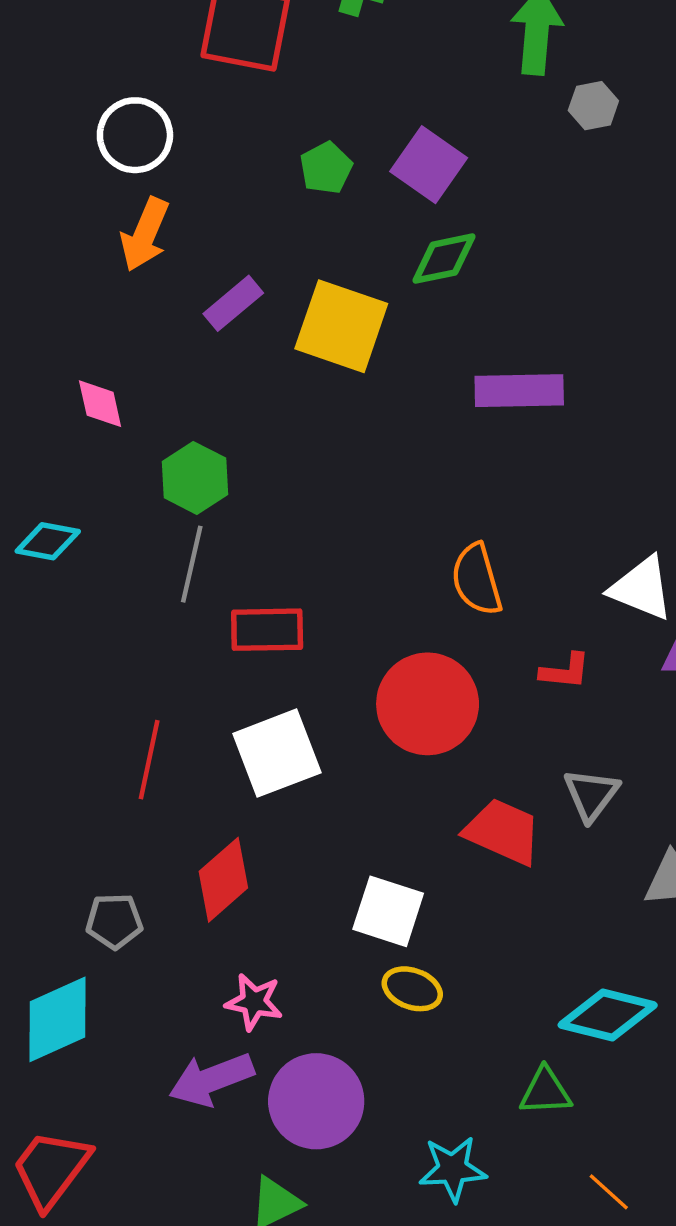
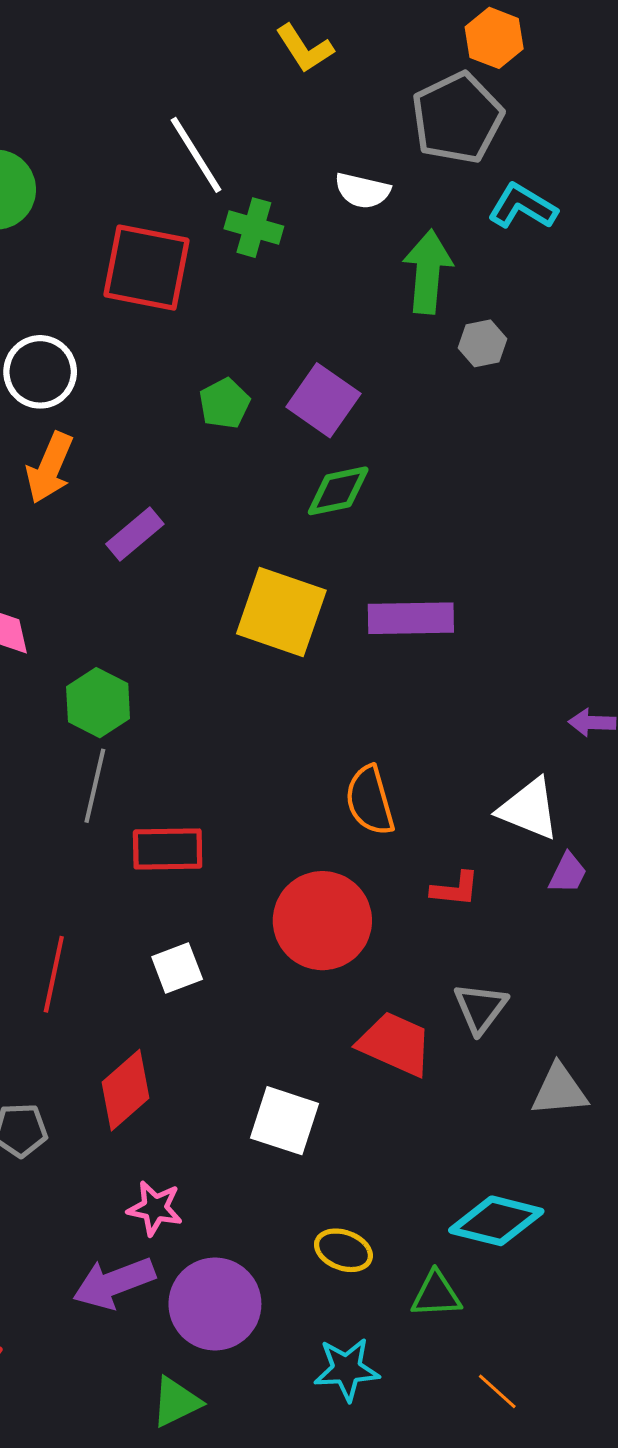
yellow square: (341, 326) -> (281, 612), moved
white square: (277, 753) -> (177, 968), size x0.6
yellow ellipse: (412, 989) -> (343, 1250), moved

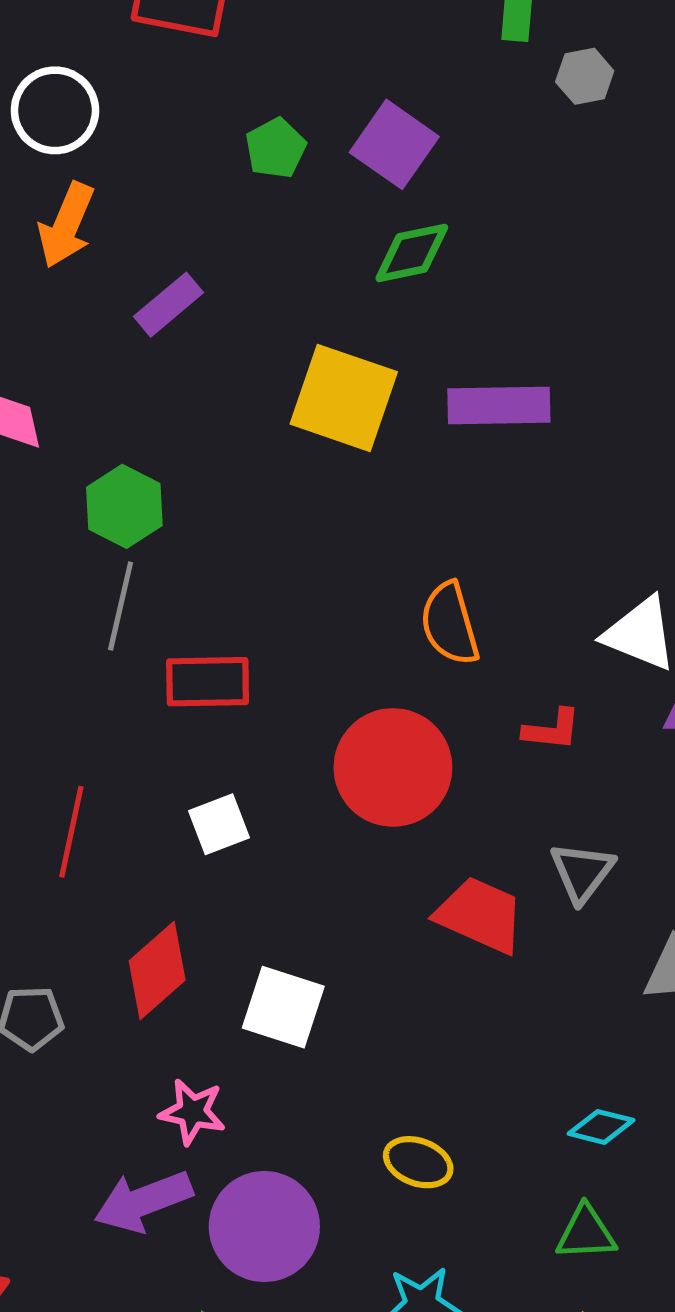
white square: (284, 1121) -> (283, 1007), moved
cyan diamond: (496, 1221) -> (601, 1127), size x0.6
green triangle: (436, 1295) -> (586, 1233), moved

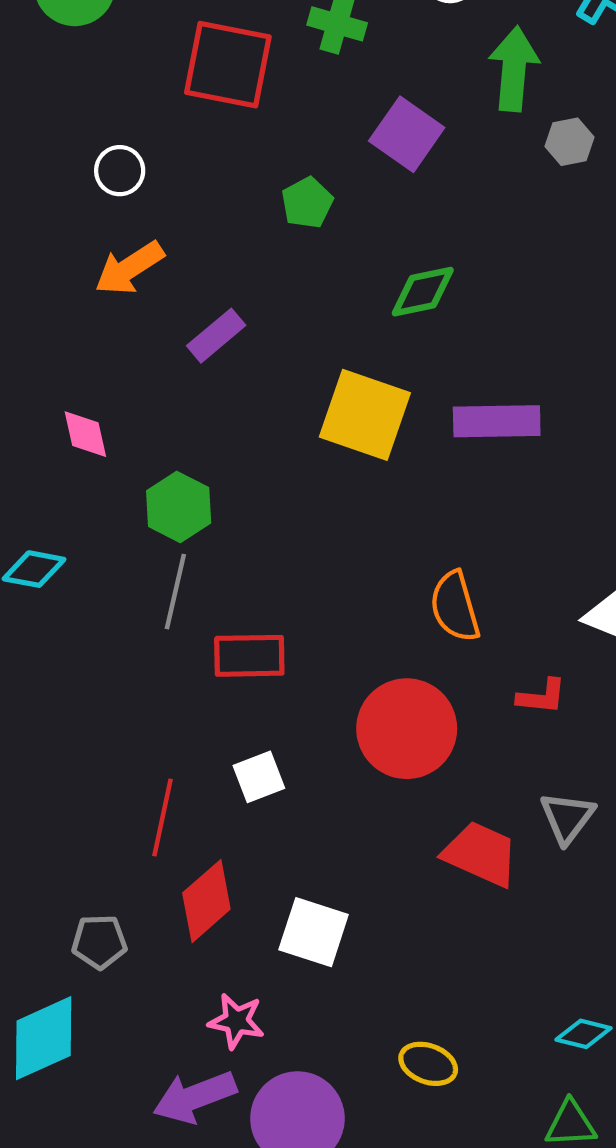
white circle: (55, 110) -> (120, 171), size x0.7
purple square: (394, 144) -> (407, 134), moved
orange arrow: (66, 225) -> (129, 268), turned 34
red line: (71, 832) -> (163, 818), moved

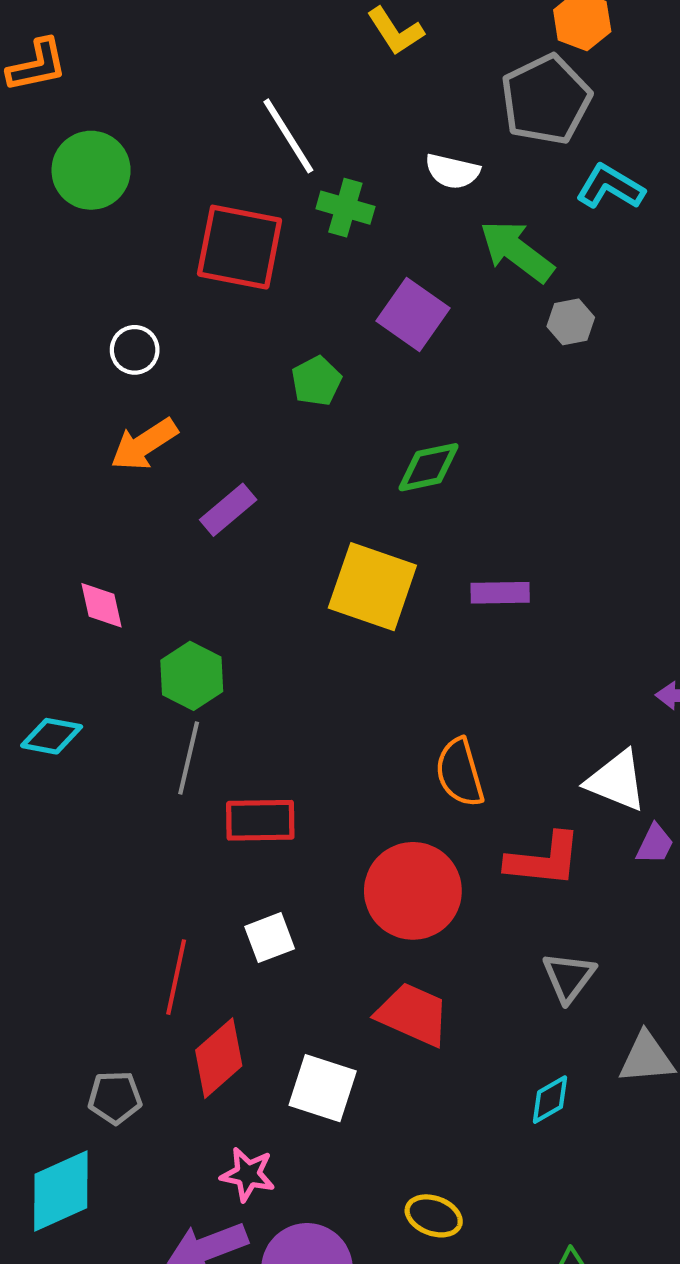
green arrow: (514, 69) -> (517, 251), turned -58
purple rectangle: (497, 421) -> (500, 593), size x0.7
red L-shape: (542, 697) -> (544, 860), size x1.6
red trapezoid: (481, 854) -> (413, 1014), moved
cyan diamond: (583, 1034) -> (550, 1100), moved, turned -44

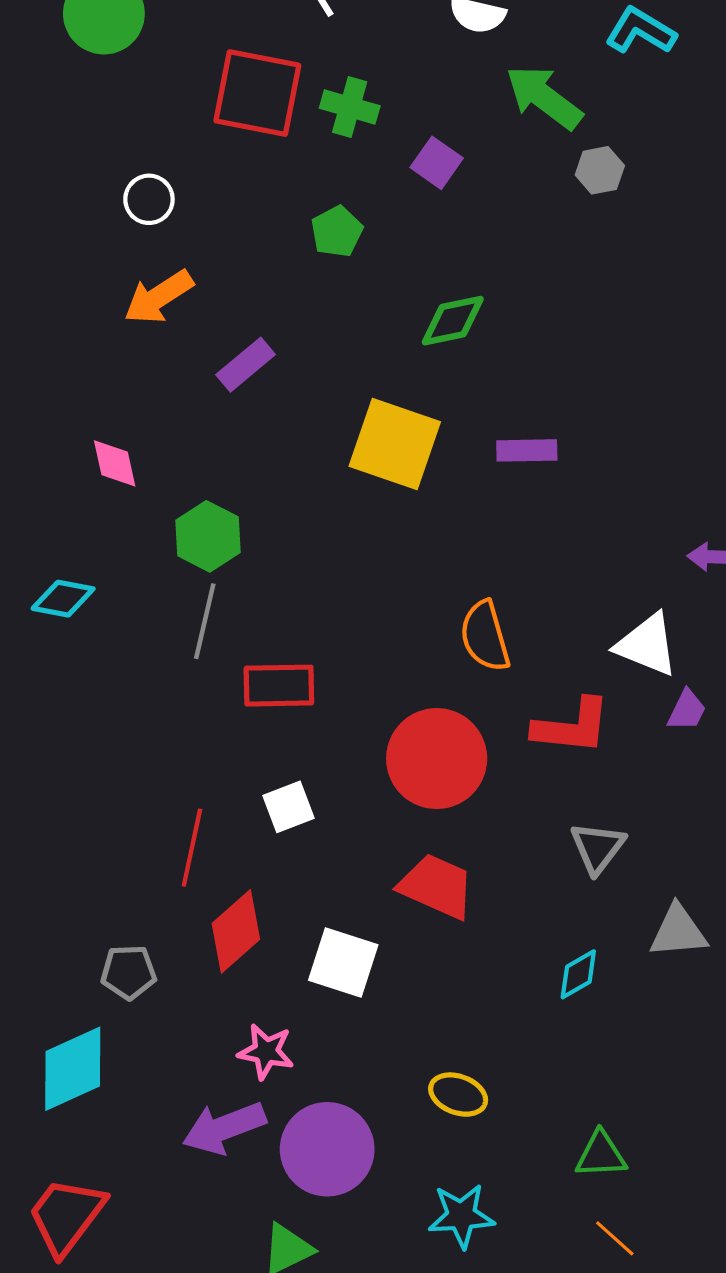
green cross: (345, 208) -> (350, 107), moved
purple square: (413, 315) -> (437, 163), size x0.7

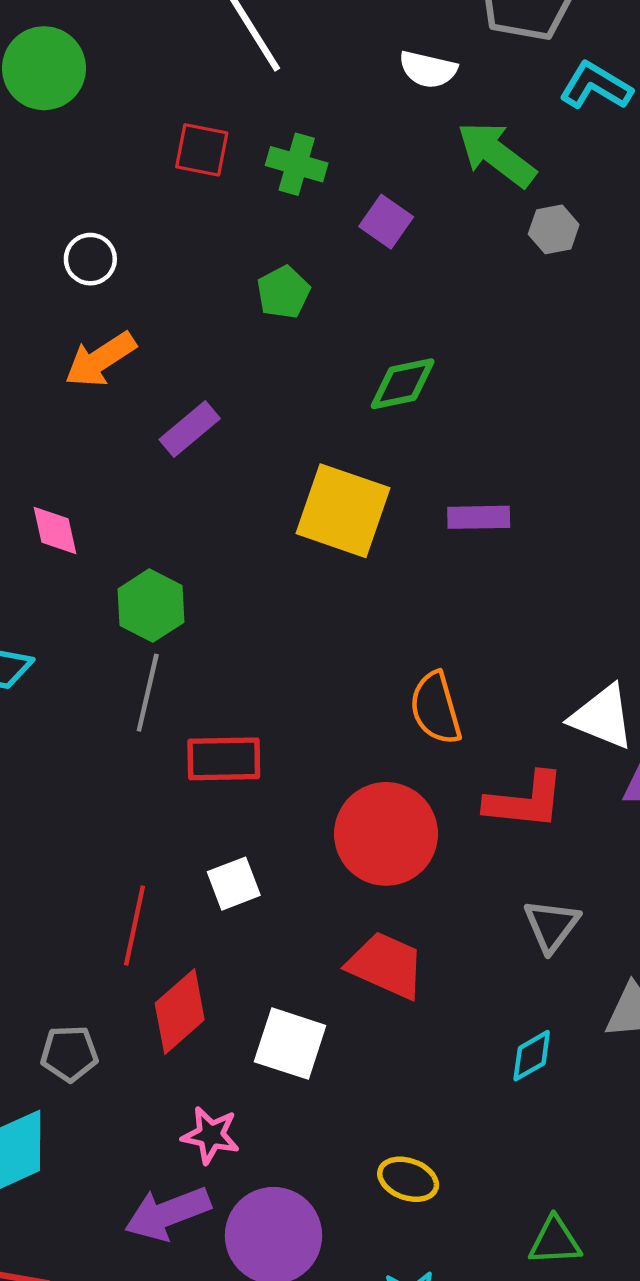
red square: (257, 93) -> (202, 150), size x0.6

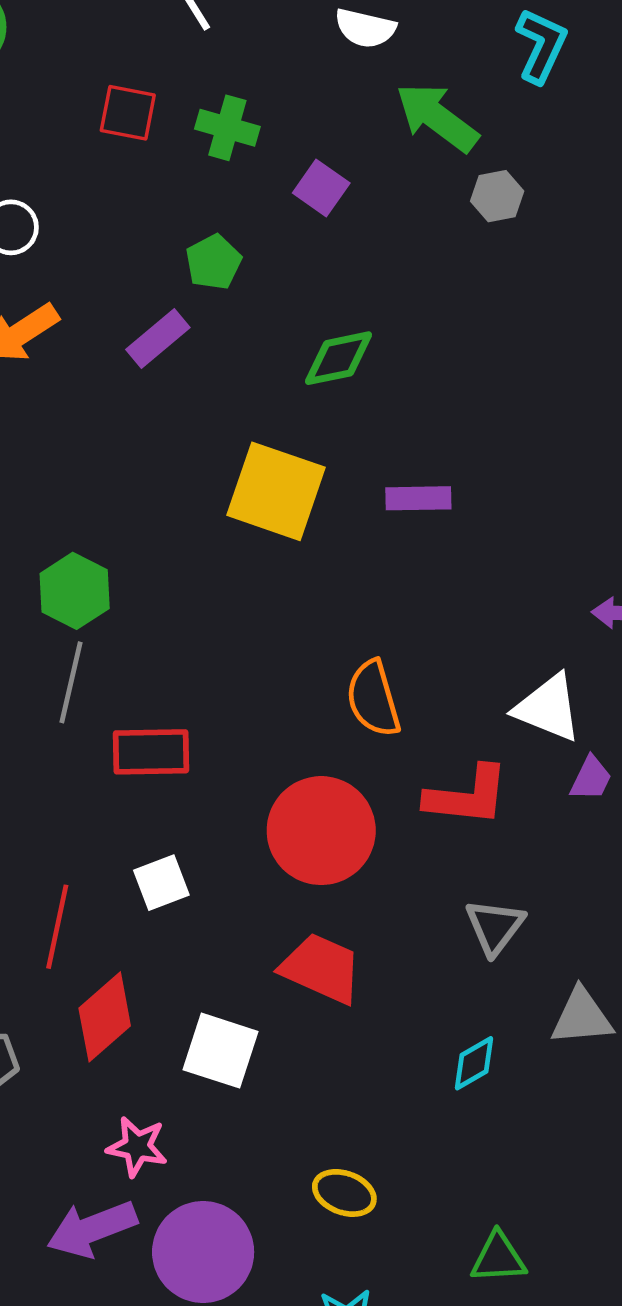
cyan L-shape: (596, 86) -> (541, 46), turned 84
purple rectangle: (190, 429) -> (158, 339), moved

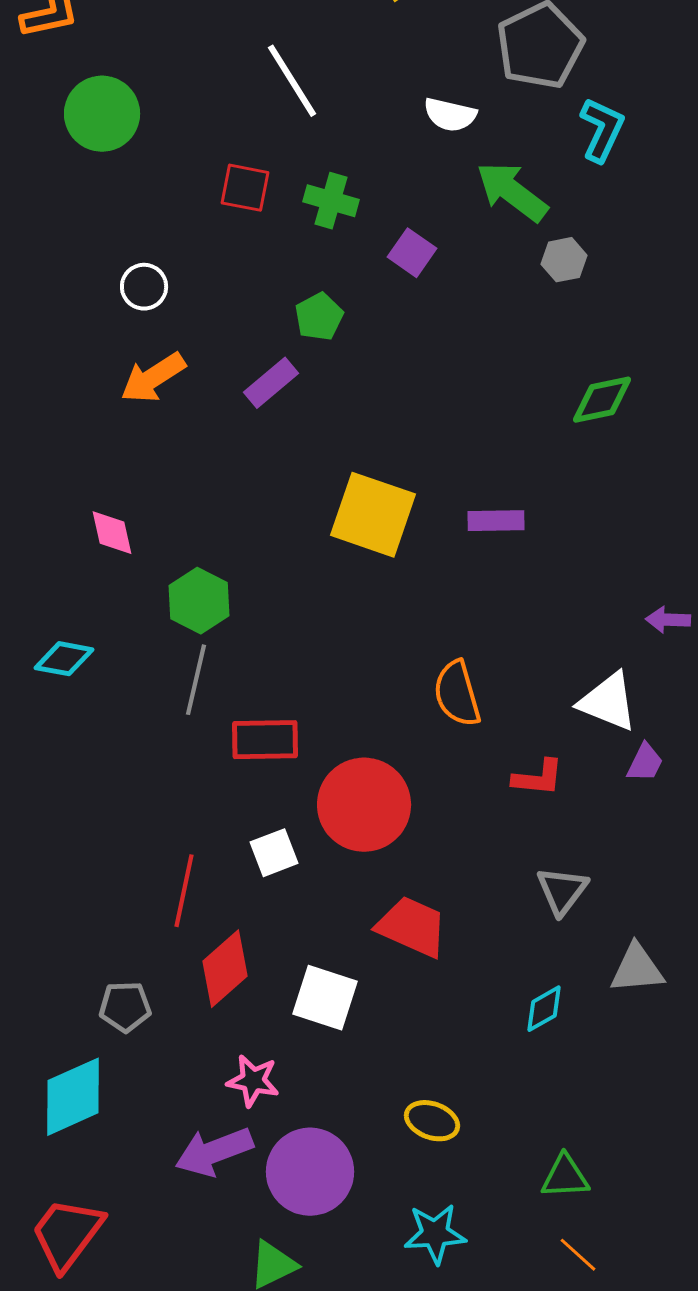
green diamond: (339, 358) -> (602, 400), moved
red L-shape: (467, 796) -> (538, 778), size x0.7
red circle: (321, 831) -> (364, 805), moved

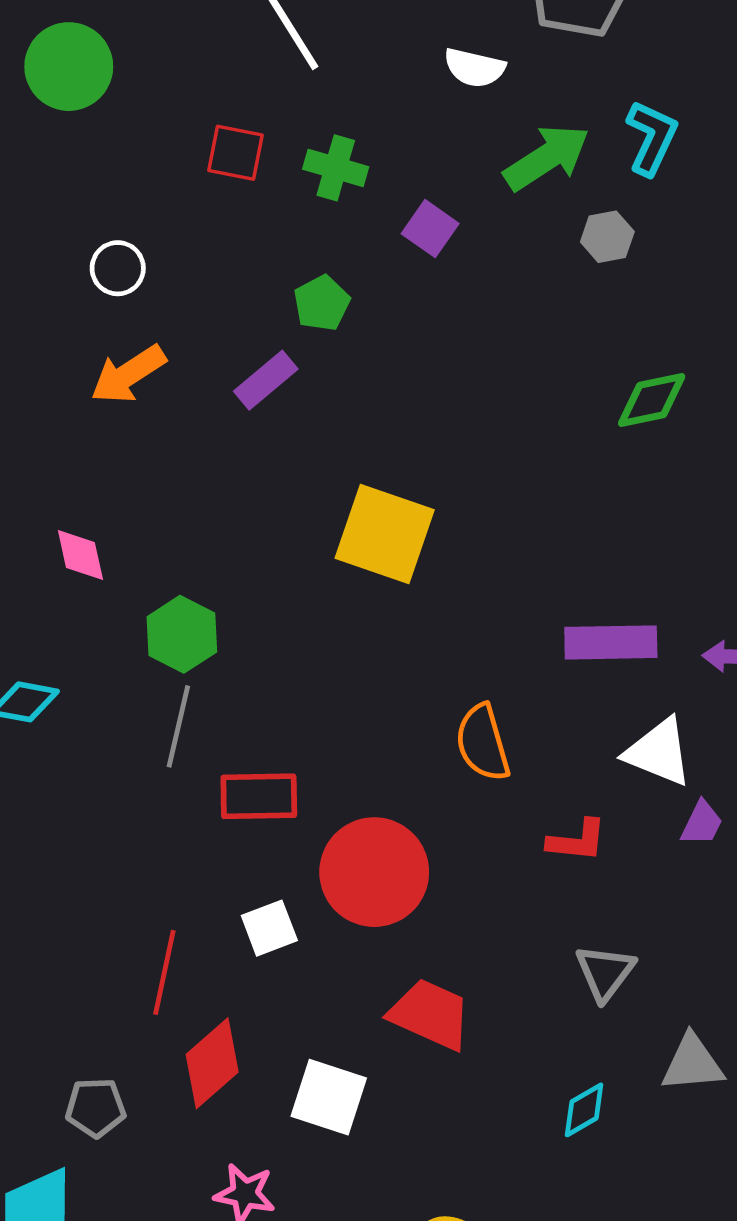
cyan L-shape: (602, 130) -> (652, 138), moved
green arrow: (512, 192) -> (547, 157), turned 110
purple rectangle: (496, 521) -> (611, 642), moved, size x1.4

